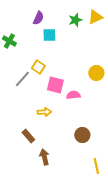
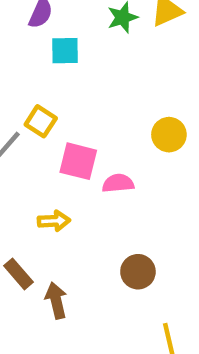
brown arrow: (44, 157) -> (56, 300), moved

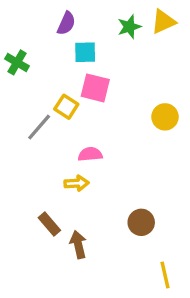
pink square: (78, 161) -> (95, 88), moved
pink semicircle: (118, 183) -> (90, 154), moved

